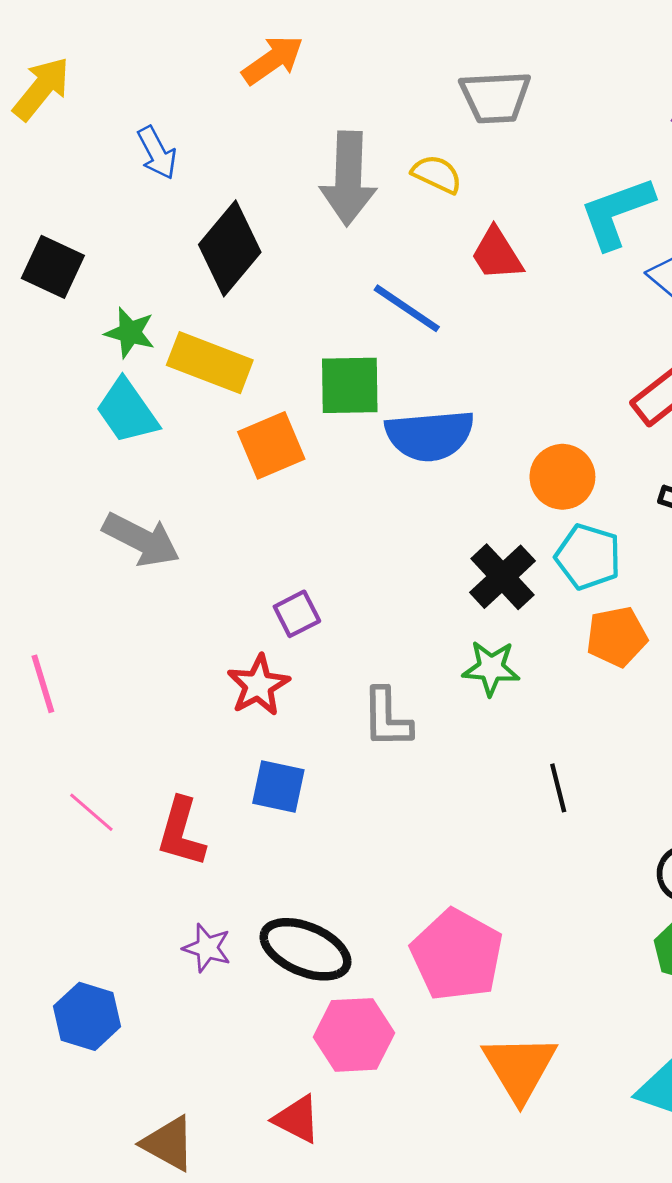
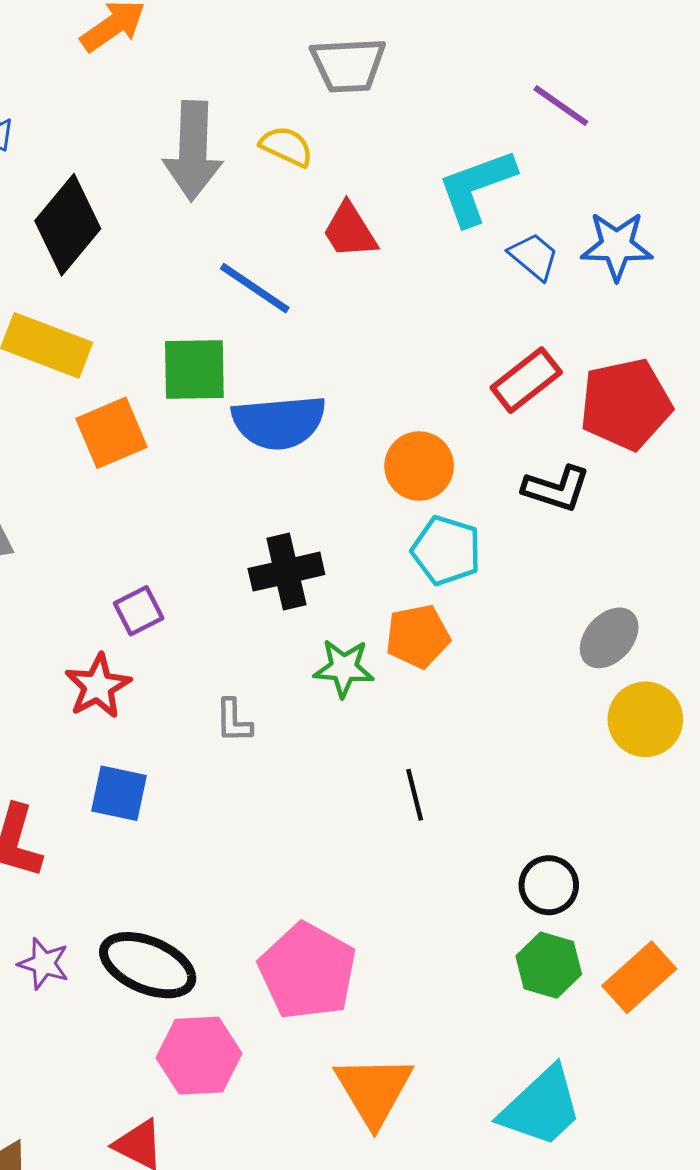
black cross: (502, 577) -> (286, 572), moved, turned 30
orange pentagon: (617, 637) -> (418, 636), moved
gray L-shape: (387, 718) -> (234, 721), size x0.7

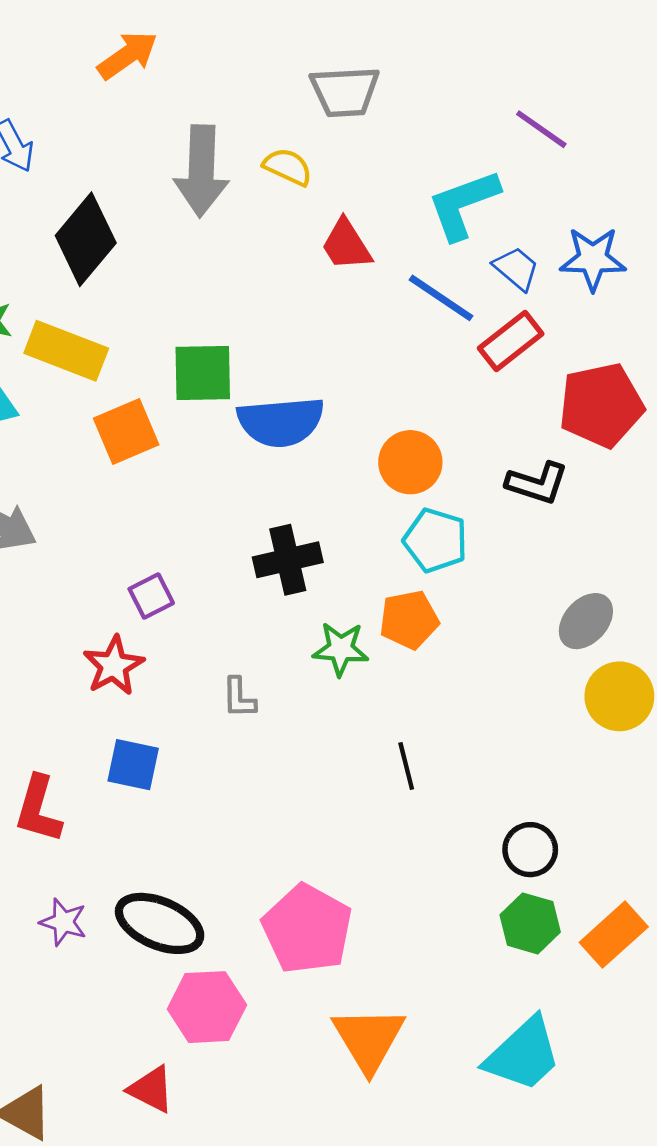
blue line: (255, 288) -> (441, 298), moved
red rectangle: (526, 380) -> (511, 341), moved

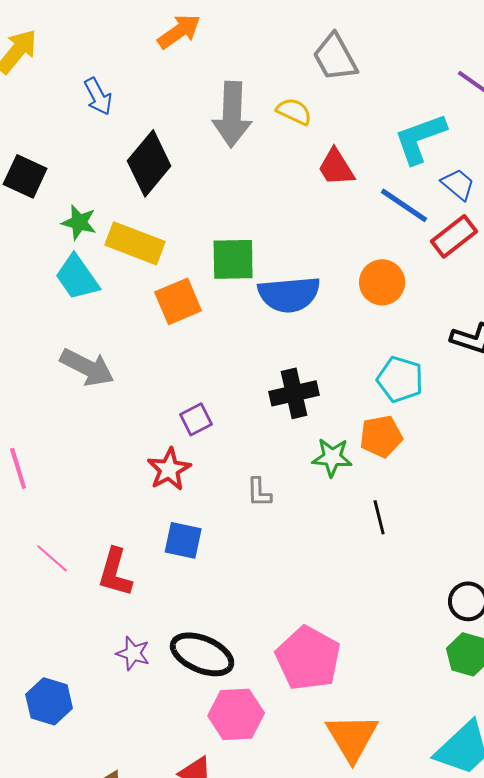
gray trapezoid: (345, 92) -> (335, 57), turned 64
orange circle: (410, 462) -> (382, 282), moved
black line: (406, 766) -> (379, 517), moved

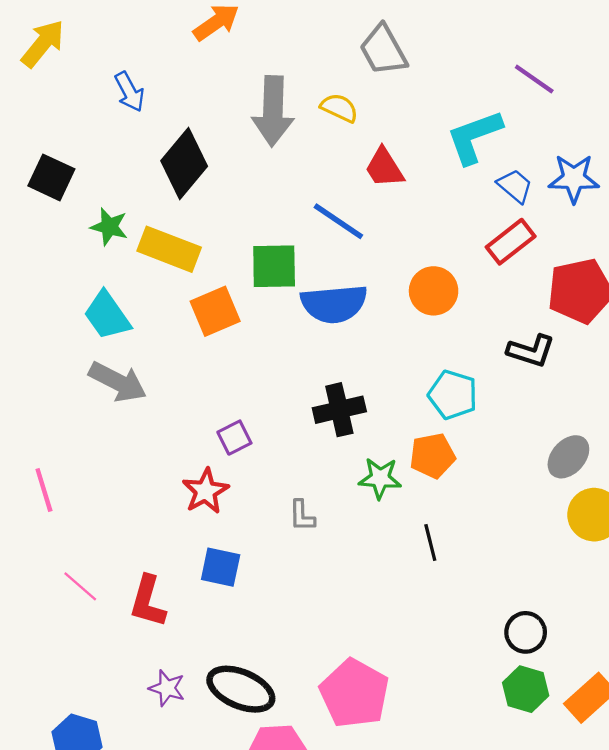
blue line: (404, 205) -> (338, 221), moved
cyan trapezoid: (77, 277) -> (107, 316), moved

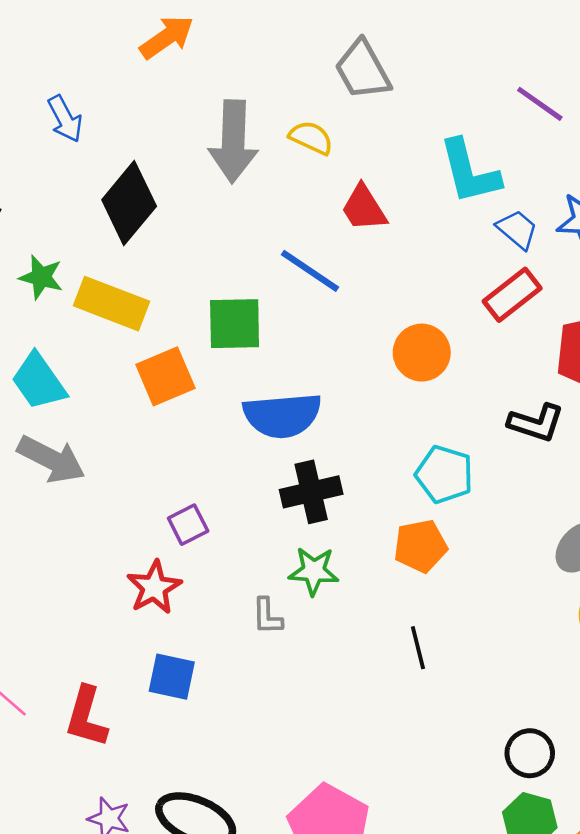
cyan L-shape: (474, 137) -> (469, 172), turned -84
blue semicircle: (334, 304) -> (282, 415), moved
green star: (380, 478) -> (314, 571), moved

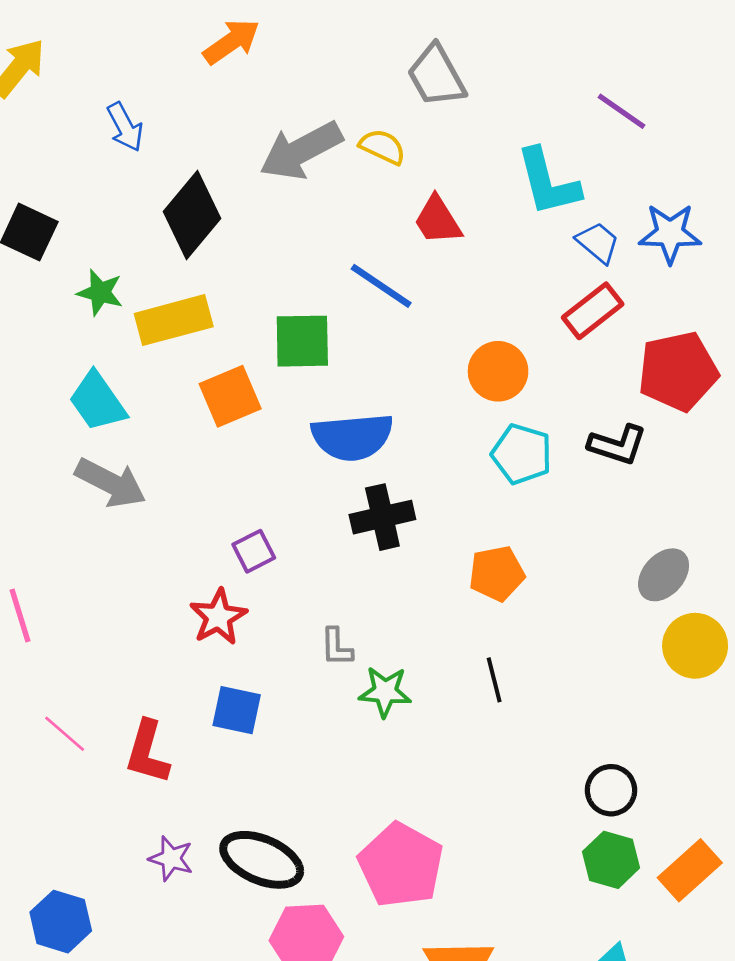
gray arrow: (233, 141) -> (301, 151), turned 60
yellow rectangle: (111, 304) -> (174, 320), turned -36
cyan pentagon: (444, 474) -> (522, 454), moved
green star: (314, 571) -> (385, 692), moved

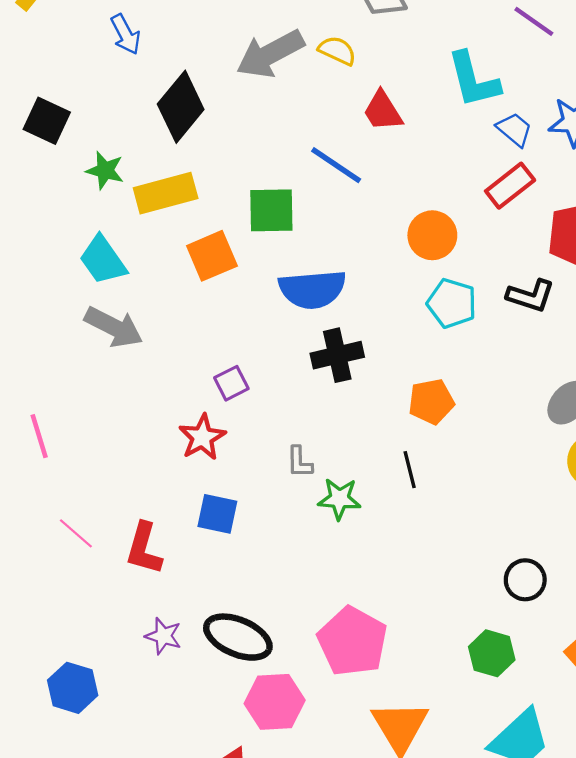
black line: (494, 680) -> (410, 470), moved
green hexagon: (611, 860) -> (492, 653), moved

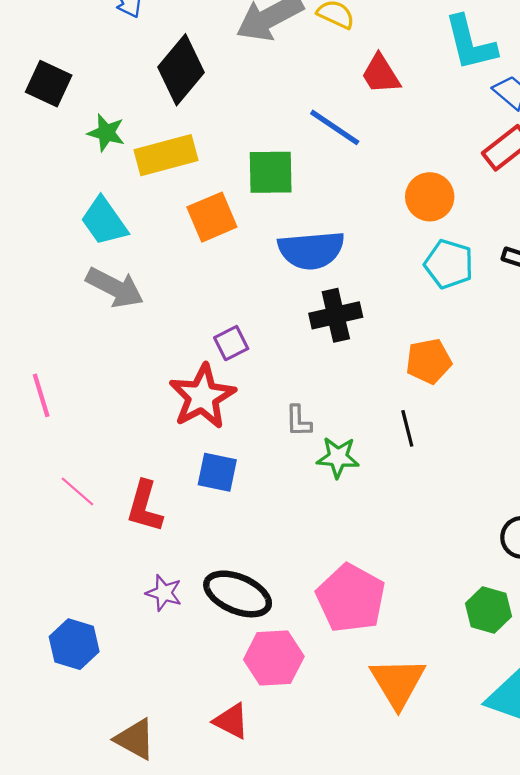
red star: (202, 437) -> (202, 396), size x1.4

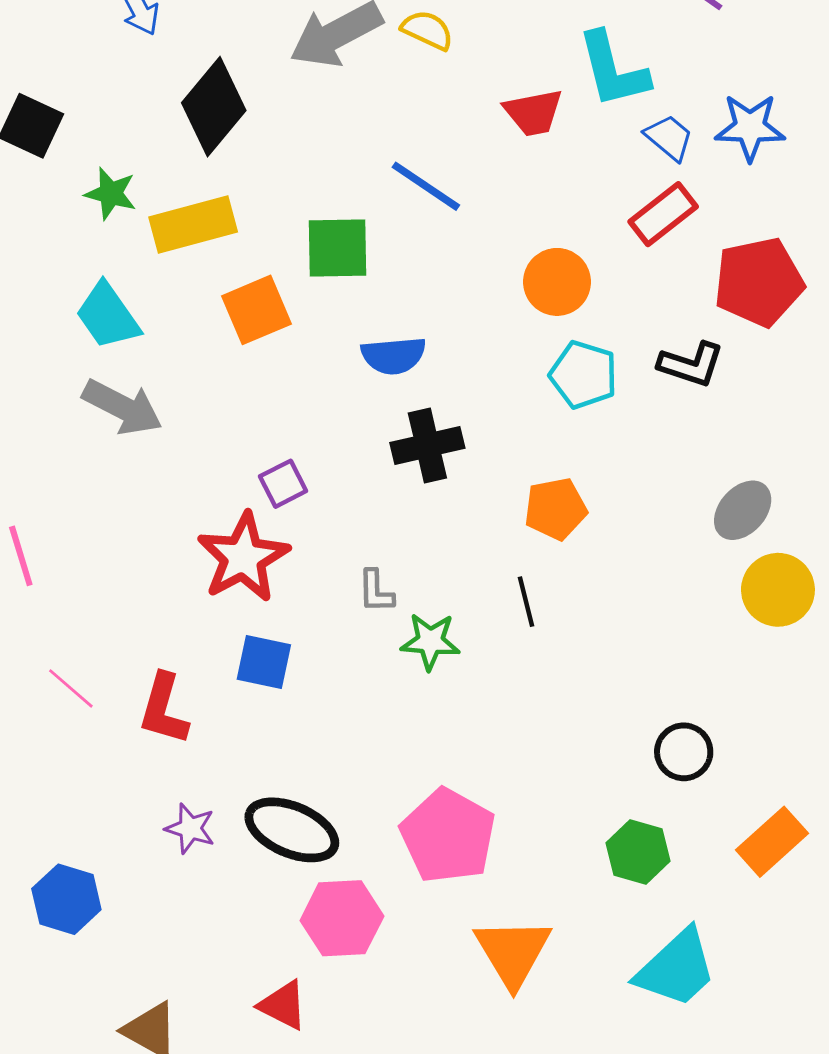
red trapezoid: (381, 74) -> (533, 113), moved, turned -69
blue semicircle: (311, 250) -> (393, 356), size x0.7

